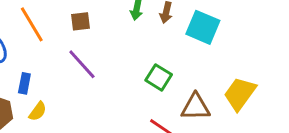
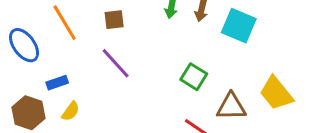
blue rectangle: (24, 83) -> (57, 83), turned 60
yellow trapezoid: (240, 94) -> (276, 93), turned -75

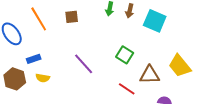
purple line: (116, 63) -> (84, 64), moved
yellow semicircle: (71, 111) -> (43, 78), turned 64

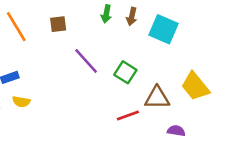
purple line: (84, 64) -> (86, 61), moved
red line: (127, 89) -> (128, 116), turned -54

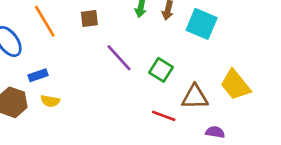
red line: (128, 116) -> (164, 116), turned 40

